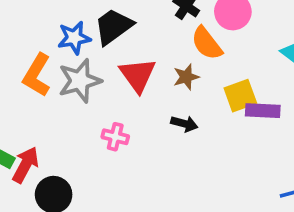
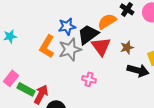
black trapezoid: (113, 27) -> (88, 34), moved
orange semicircle: (207, 43) -> (107, 21), moved, turned 96
black arrow: (184, 124) -> (138, 70), moved, size x1.5

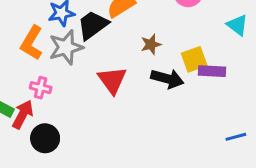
red triangle: (101, 46) -> (112, 80), moved
pink cross: (89, 79) -> (41, 88), moved

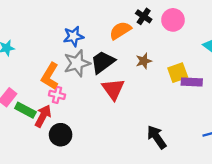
black trapezoid: (93, 25) -> (103, 62), moved
orange L-shape: (32, 43) -> (50, 76), moved
black arrow: (167, 79) -> (157, 137), moved, turned -140

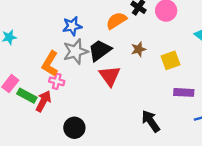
purple rectangle: (192, 82) -> (184, 92), moved
black circle: (61, 135) -> (74, 128), moved

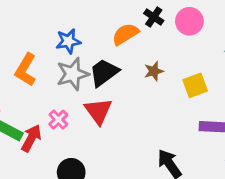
orange L-shape: (50, 64) -> (26, 70), moved
red triangle: (110, 76) -> (98, 111), moved
pink cross: (57, 81) -> (58, 120), moved, turned 32

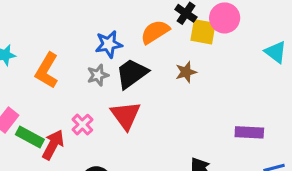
blue star: (68, 41) -> (109, 44), moved
gray star: (73, 74) -> (98, 75), size x0.6
yellow square: (195, 85) -> (203, 32), moved, turned 30

